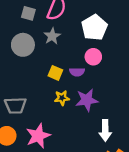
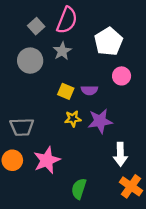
gray square: (28, 13) -> (36, 26), turned 32
pink circle: (93, 57) -> (122, 76), moved

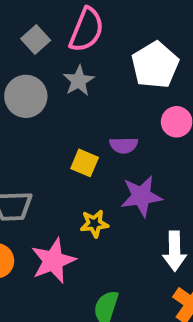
yellow square: (66, 91) -> (85, 163), moved
yellow star: (73, 119) -> (94, 224), moved

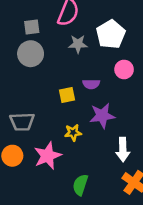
gray square: (36, 40) -> (32, 27), moved, turned 35
gray star: (79, 81) -> (78, 44), moved, turned 30
yellow square: (85, 163) -> (67, 95), turned -35

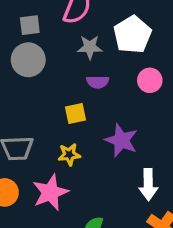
purple semicircle: (91, 84) -> (98, 82), moved
purple star: (102, 116) -> (121, 140), turned 30
yellow star: (73, 133) -> (69, 155), moved

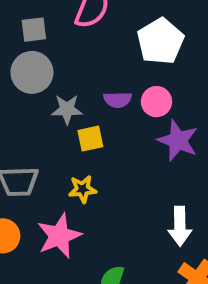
gray star: (90, 47) -> (67, 109), moved
pink circle: (150, 80) -> (156, 102), moved
purple star: (121, 140) -> (178, 141), moved

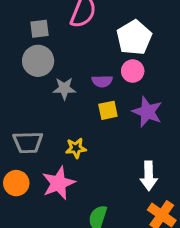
pink circle: (156, 102) -> (133, 71), moved
yellow square: (90, 139) -> (108, 110), moved

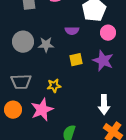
gray circle: (38, 61) -> (23, 42), moved
pink circle: (133, 71) -> (108, 33), moved
purple semicircle: (102, 81) -> (72, 31), moved

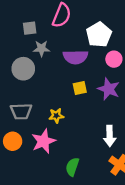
purple semicircle: (72, 31) -> (76, 57), size x1.6
gray star: (46, 45) -> (41, 48), moved

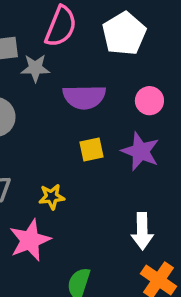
white pentagon: (99, 35) -> (124, 34), moved
gray star: (41, 48) -> (35, 68), moved

